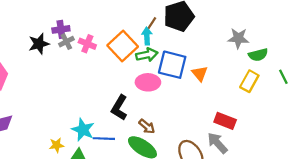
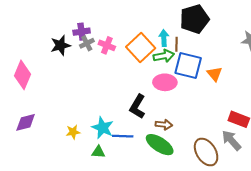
brown line: (151, 24) -> (177, 44), moved, turned -32
brown arrow: (147, 126) -> (164, 125), turned -35
yellow star: (56, 145) -> (73, 132), moved

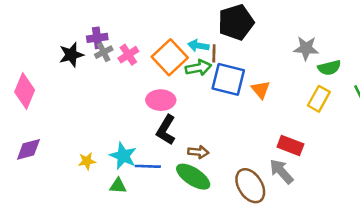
cyan arrow: (164, 38) -> (198, 46), turned -77
pink cross: (107, 45) -> (128, 55), turned 35
pink ellipse: (165, 82) -> (161, 100), moved

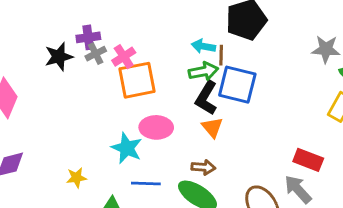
orange square: (170, 57) -> (137, 80), moved, turned 32
orange triangle: (261, 90) -> (212, 127), moved
pink ellipse: (161, 100) -> (156, 127), moved
black L-shape: (166, 130) -> (206, 98), moved
cyan star: (123, 156) -> (127, 148), moved

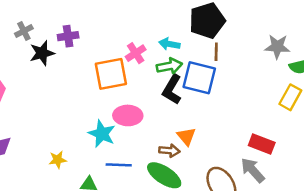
gray cross: (96, 54) -> (24, 31), moved
brown line: (221, 55) -> (216, 52), moved
pink cross: (124, 57) -> (136, 53), moved
orange triangle: (212, 127) -> (186, 136), moved

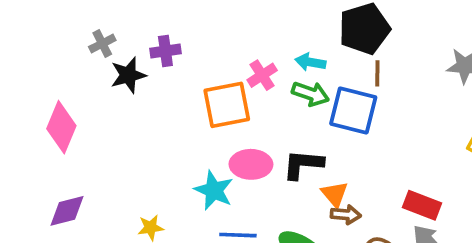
green arrow: (169, 66) -> (310, 94), turned 30
black L-shape: (172, 89) -> (303, 164), moved, turned 64
red rectangle: (262, 144) -> (422, 205), moved
brown arrow: (169, 151) -> (346, 215), moved

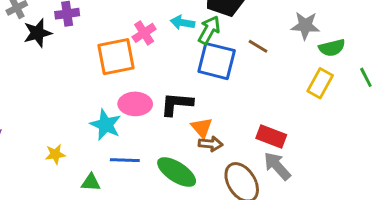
brown line: (377, 73) -> (258, 46), moved, turned -60
green arrow: (310, 94) -> (209, 30), moved, turned -80

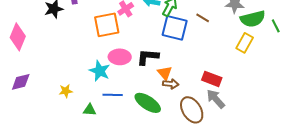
green semicircle: (332, 48) -> (253, 19), size x1.4
green line: (366, 77) -> (276, 26), moved

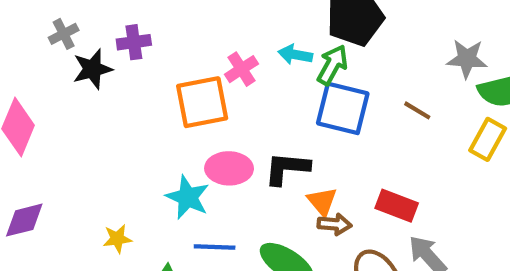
brown line: (203, 18) -> (417, 110), moved
red rectangle: (212, 79) -> (397, 206), moved

